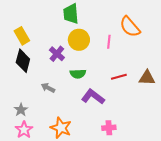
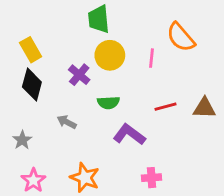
gray star: (21, 110) -> (22, 140), moved

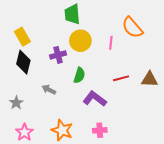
purple cross: (79, 75) -> (58, 55), turned 35
green semicircle: (108, 103) -> (79, 75), turned -70
pink cross: (152, 178) -> (100, 130), moved

